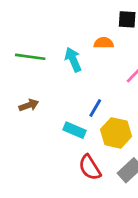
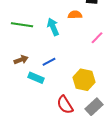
blue line: (95, 108) -> (49, 62), moved, turned 32
cyan rectangle: (75, 130) -> (36, 78), moved

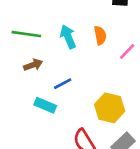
orange semicircle: (75, 15) -> (100, 35), moved, turned 80
brown arrow: (21, 60) -> (33, 65), moved

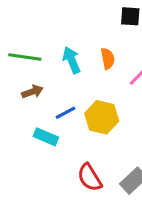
yellow hexagon: (110, 108) -> (102, 117), moved

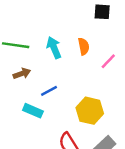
yellow hexagon: (102, 117) -> (90, 111), moved

